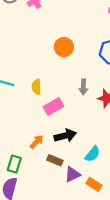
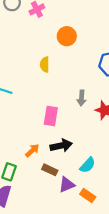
orange circle: (64, 47) -> (67, 36), moved
yellow semicircle: (36, 87) -> (45, 65), moved
pink rectangle: (54, 106) -> (51, 116), turned -54

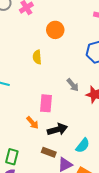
gray arrow: (81, 98) -> (73, 85), turned -40
orange arrow: (32, 150) -> (33, 123), moved, turned 96

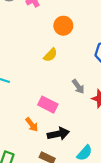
yellow semicircle: (37, 57) -> (50, 55), moved, turned -136
pink rectangle: (46, 103) -> (48, 105), turned -72

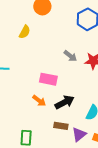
yellow semicircle: (50, 55) -> (25, 32), moved

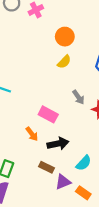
yellow semicircle: (25, 32) -> (64, 62), moved

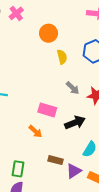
yellow semicircle: (64, 62) -> (62, 57), moved, turned -48
black arrow: (58, 144) -> (75, 123), moved

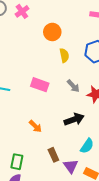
pink rectangle: (47, 110) -> (40, 85), moved
brown rectangle: (55, 160) -> (53, 155), turned 48
purple triangle: (74, 171) -> (71, 166), turned -35

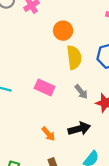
yellow semicircle: (64, 55) -> (74, 57), size x1.5
orange arrow: (35, 126) -> (48, 134), moved

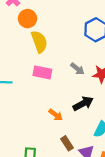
orange circle: (63, 31) -> (28, 19), moved
yellow semicircle: (74, 57) -> (39, 42), moved

